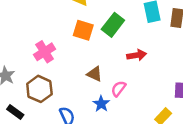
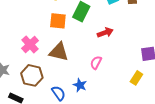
brown triangle: (95, 74) -> (59, 52), moved, size x1.5
blue star: (101, 104) -> (80, 85), moved

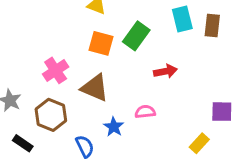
pink semicircle: (96, 63) -> (145, 112), turned 48
blue star: (80, 85) -> (114, 127), moved

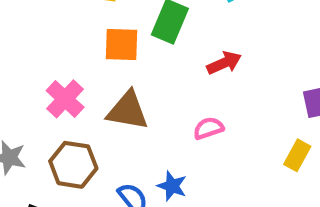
blue star: (114, 127) -> (172, 186), moved

